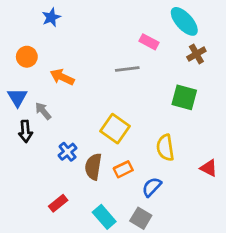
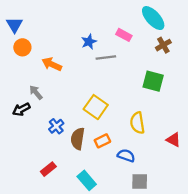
blue star: (51, 17) -> (89, 42), moved
blue triangle: (17, 97) -> (15, 25), moved
black arrow: (25, 131) -> (21, 109), turned 66
blue semicircle: (152, 187) -> (126, 156), turned 66
gray square: (141, 218) -> (140, 181), moved, turned -30

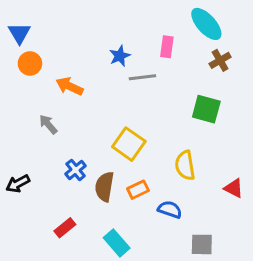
pink rectangle: (124, 35) -> (167, 47), turned 70
black arrow: (21, 109) -> (18, 184), moved
gray square: (140, 181) -> (202, 244), moved

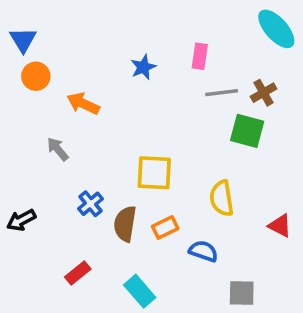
cyan ellipse: (206, 24) -> (276, 29), moved
brown cross: (220, 60) -> (264, 93), moved
gray line: (142, 77) -> (222, 93), moved
yellow square: (129, 144) -> (154, 173), turned -32

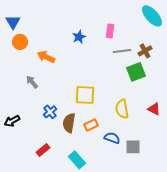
green square: (247, 131) -> (136, 72), turned -36
red triangle: (280, 226) -> (154, 109), moved
gray square: (242, 293) -> (133, 147), moved

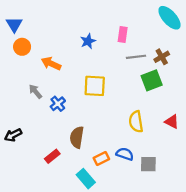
yellow square: (85, 95) -> (95, 86), moved
blue cross: (50, 112) -> (58, 104), moved
orange rectangle: (91, 125) -> (101, 158), moved
red rectangle: (43, 150) -> (52, 156), moved

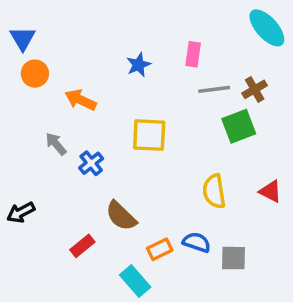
brown semicircle: (77, 137) -> (121, 216), turned -55

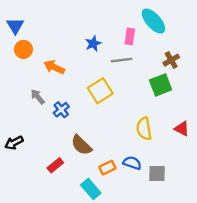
cyan ellipse: (267, 28) -> (153, 21), moved
gray line: (214, 89) -> (122, 60), moved
yellow square: (149, 135) -> (100, 91), turned -35

